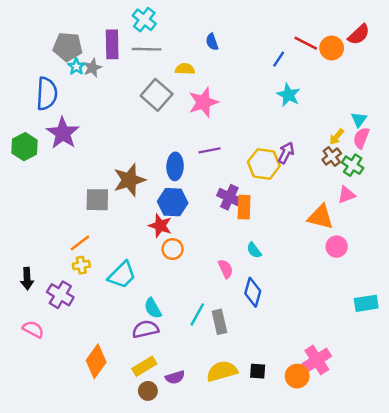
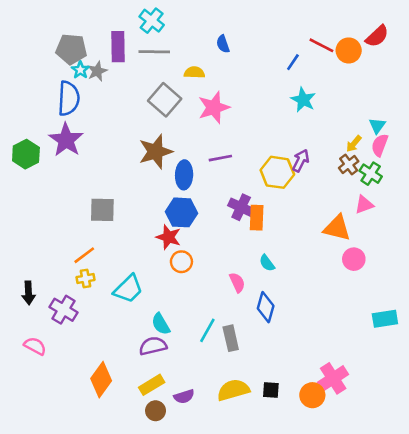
blue semicircle: (47, 94) -> (69, 98), moved
brown star: (129, 180) -> (156, 152), moved

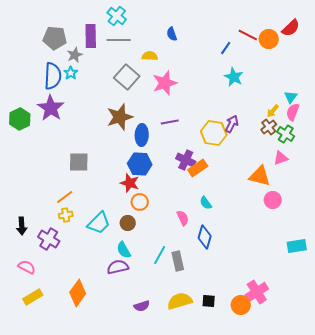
cyan star: (80, 70) -> (71, 73), moved
orange rectangle: (257, 218) -> (198, 168), turned 54
yellow rectangle: (152, 385) -> (33, 297), moved
brown circle: (156, 411) -> (128, 223), moved

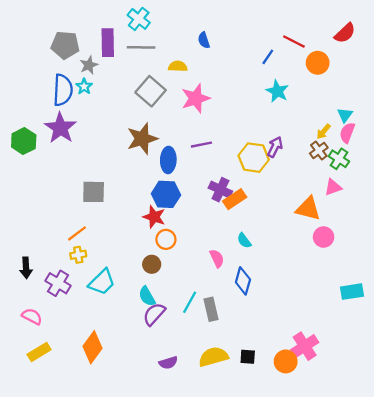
orange circle: (269, 39) -> (318, 63), moved
cyan trapezoid: (99, 223) -> (102, 282), moved
purple semicircle: (118, 267) -> (154, 314), moved, turned -35

